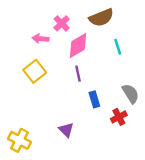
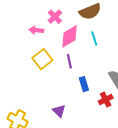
cyan line: (118, 47) -> (94, 38), moved
yellow square: (35, 71) -> (42, 59), moved

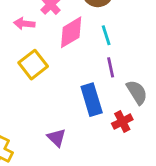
purple line: (69, 61) -> (111, 67), moved
blue rectangle: (84, 84) -> (92, 100), size x1.5

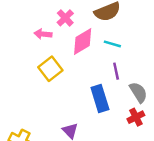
cyan line: (106, 35) -> (112, 44), turned -56
red cross: (122, 122) -> (136, 117), moved

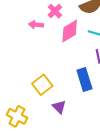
yellow square: (50, 69) -> (42, 85), moved

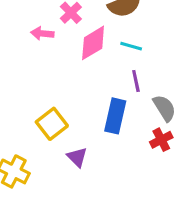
blue rectangle: (84, 80) -> (115, 116), turned 30

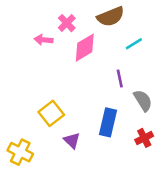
cyan line: (131, 46) -> (134, 44), moved, turned -48
blue rectangle: (115, 116) -> (108, 122), moved
red cross: (161, 140) -> (144, 138), moved

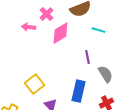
cyan line: (134, 44) -> (98, 30), turned 48

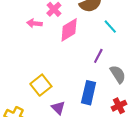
cyan line: (98, 30) -> (110, 27), turned 32
purple line: (87, 57) -> (98, 56), turned 40

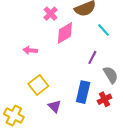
pink arrow: (34, 23) -> (30, 50), moved
red cross: (119, 106) -> (105, 99), moved

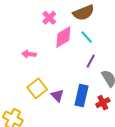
cyan line: (103, 30) -> (87, 37), moved
purple triangle: (55, 106) -> (57, 96), moved

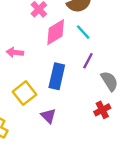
purple triangle: (57, 96) -> (48, 116), moved
blue rectangle: (82, 96) -> (57, 76), moved

